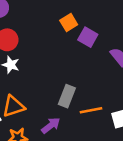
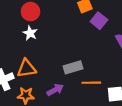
gray rectangle: (67, 96) -> (73, 67), turned 42

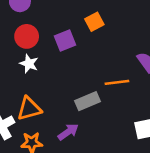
purple square: (99, 21) -> (65, 41), moved, turned 35
orange line: (91, 83) -> (117, 82), moved

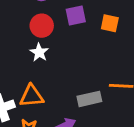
orange square: (94, 22) -> (110, 23), turned 30
purple square: (65, 41) -> (76, 16), moved

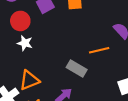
gray rectangle: (89, 99) -> (77, 69), turned 60

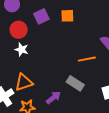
gray rectangle: (77, 69) -> (75, 83), moved

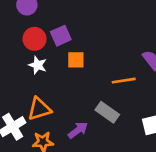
purple square: (41, 16) -> (61, 36), moved
orange square: (67, 16) -> (76, 60), moved

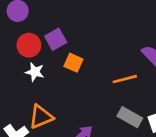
orange square: (76, 60) -> (73, 63), turned 30
gray rectangle: (107, 112) -> (130, 117), moved

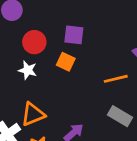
purple square: (56, 39) -> (74, 35), moved, turned 35
red circle: (29, 45) -> (34, 42), moved

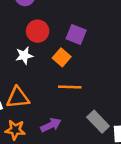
white star: (28, 70) -> (24, 56), turned 30
orange line: (116, 79) -> (70, 87), moved

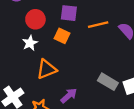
orange line: (70, 87) -> (98, 25), moved
orange triangle: (18, 98) -> (46, 69), moved

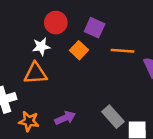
orange triangle: (46, 69) -> (35, 73), moved

